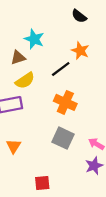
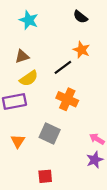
cyan star: (34, 39) -> (29, 20), moved
gray square: (63, 138) -> (50, 133), moved

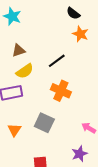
cyan star: (29, 20) -> (12, 16), moved
orange star: (82, 50) -> (80, 34), moved
purple star: (95, 160) -> (79, 154), moved

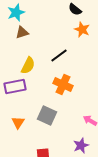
cyan star: (12, 16) -> (16, 12), turned 30
brown triangle: (19, 50) -> (22, 32), moved
yellow semicircle: (25, 71) -> (28, 65), turned -30

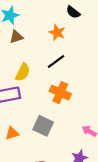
orange star: (82, 29) -> (57, 33), moved
orange triangle: (18, 122) -> (12, 133), turned 40

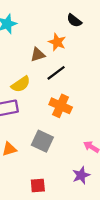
brown triangle: (16, 37) -> (38, 55), moved
yellow semicircle: (23, 72) -> (21, 84), turned 30

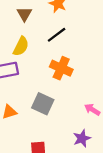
brown triangle: (38, 55) -> (24, 14), moved, turned -42
yellow semicircle: (21, 84) -> (21, 46), turned -30

